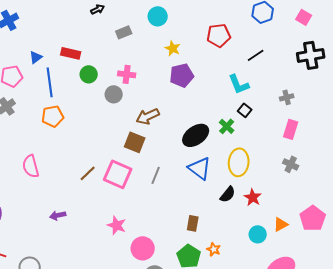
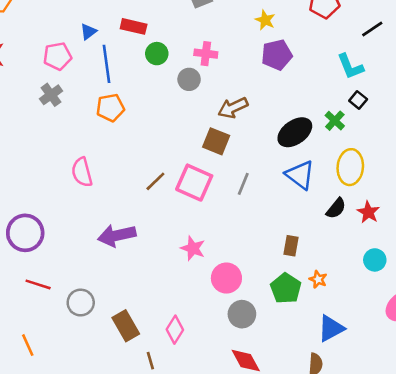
purple arrow: (58, 215) -> (117, 235), size x1.8

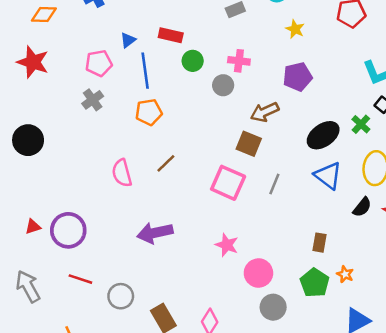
purple pentagon: (277, 55) -> (298, 77), moved
brown line: (155, 181) -> (166, 163), moved

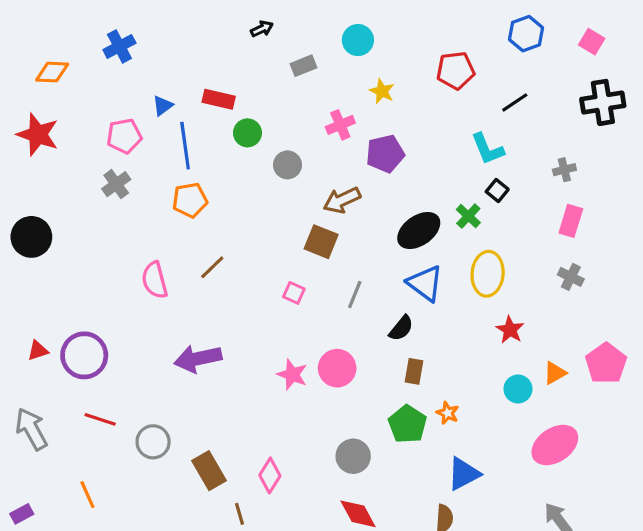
pink cross: (239, 61) -> (340, 125), moved, turned -30
pink square: (228, 183) -> (294, 293), size x0.5
black semicircle: (362, 207) -> (401, 328), moved
pink circle: (258, 273) -> (337, 368), moved

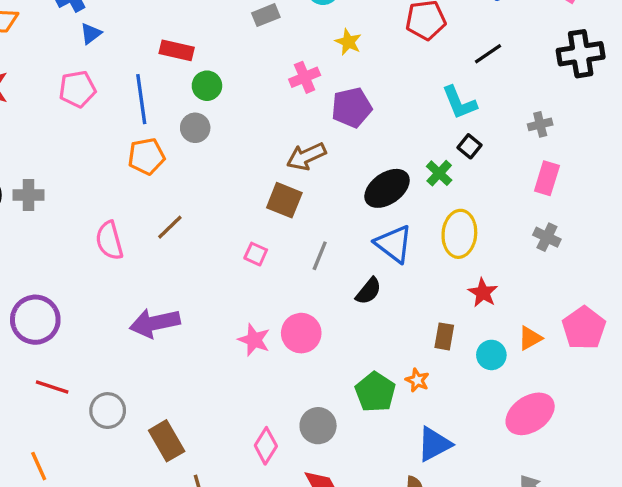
blue triangle: (163, 106) -> (91, 34), moved
gray circle: (287, 165) -> (195, 128), moved
gray cross: (116, 184) -> (29, 195), moved, turned 36
brown rectangle: (414, 371) -> (444, 336), moved
pink diamond: (270, 475) -> (266, 446), moved

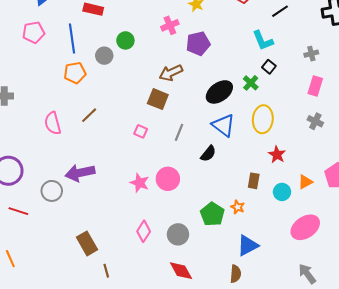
green circle: (207, 86) -> (125, 40), moved
gray circle: (108, 411) -> (52, 191), moved
pink diamond: (266, 446) -> (144, 231), moved

